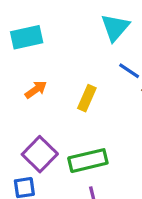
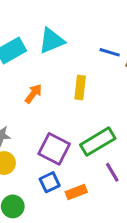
cyan triangle: (115, 27) -> (52, 41), moved, turned 44

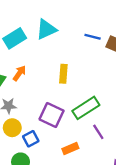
yellow rectangle: (80, 87) -> (63, 74), moved
orange arrow: (33, 94) -> (19, 73), moved
blue square: (50, 182) -> (31, 139), moved

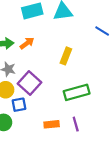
purple square: (52, 115) -> (29, 83), moved
purple line: (98, 132) -> (76, 124), moved

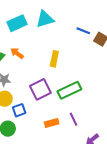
orange arrow: (27, 43) -> (17, 53), turned -96
purple square: (29, 83) -> (40, 89), moved, turned 30

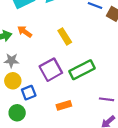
yellow rectangle: (54, 59) -> (65, 36), turned -42
purple line: (73, 119) -> (107, 99), moved, turned -56

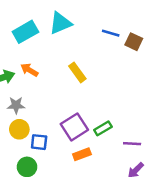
purple square: (51, 70) -> (74, 127), moved
green rectangle: (82, 70) -> (103, 128), moved, size x0.6
blue square: (29, 93) -> (39, 142), turned 32

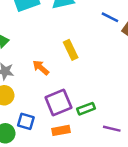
orange arrow: (29, 70) -> (41, 68), moved
blue square: (39, 142) -> (26, 121), moved

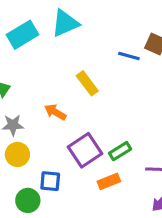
blue line: (110, 17) -> (129, 56), moved
orange rectangle: (61, 130) -> (109, 181), moved

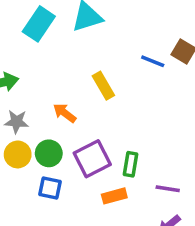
cyan rectangle: (22, 35) -> (39, 24), turned -32
green rectangle: (120, 151) -> (130, 164), turned -55
green circle: (28, 200) -> (49, 153), moved

